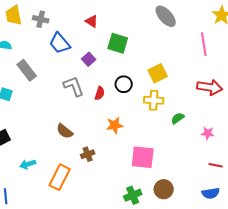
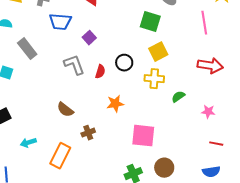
blue trapezoid: (60, 43) -> (60, 22), turned -45
green square: (118, 43) -> (150, 22), moved

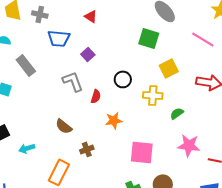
pink line: (204, 23) -> (203, 39), turned -50
yellow square: (158, 52) -> (169, 68), moved
red semicircle: (100, 72) -> (96, 96), moved
pink star: (208, 112) -> (189, 145), moved, size x1.6
cyan arrow: (28, 143) -> (27, 148), moved

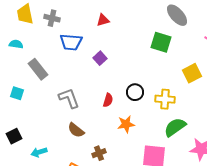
red triangle: (91, 16) -> (103, 20), turned -48
yellow square: (169, 68) -> (192, 73), moved
black circle: (123, 79) -> (135, 92), moved
gray L-shape: (73, 81) -> (69, 98), moved
green semicircle: (177, 113) -> (175, 127), moved, size x1.6

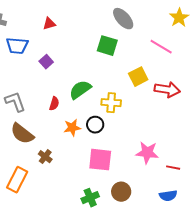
black circle: (135, 92) -> (95, 125), moved
green semicircle: (175, 127) -> (80, 90), moved
brown semicircle: (76, 130) -> (22, 134), size x1.4
brown cross: (99, 153) -> (45, 157), turned -32

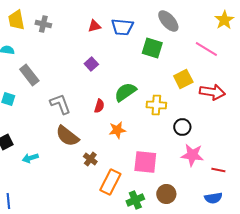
blue trapezoid: (17, 46) -> (122, 27), moved
black circle: (95, 125) -> (182, 127), moved
orange rectangle: (17, 180) -> (110, 182), moved

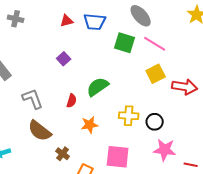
pink line: (206, 49) -> (155, 44), moved
yellow cross: (156, 105) -> (129, 116), moved

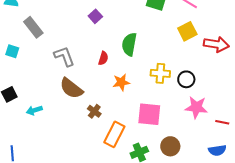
green semicircle: (98, 87) -> (129, 44), turned -45

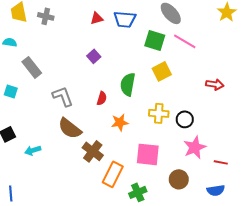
yellow square: (187, 31) -> (162, 71), moved
red arrow: (216, 44) -> (215, 84), size x0.7
pink star: (196, 107) -> (195, 147), turned -30
brown cross: (94, 111) -> (93, 151), size x1.5
brown circle: (170, 146) -> (179, 179), moved

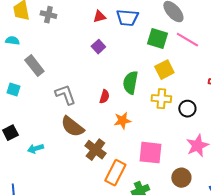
purple square: (94, 56) -> (98, 47), moved
yellow cross: (159, 113) -> (161, 99), moved
black circle: (185, 119) -> (187, 109), moved

